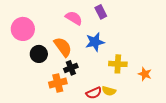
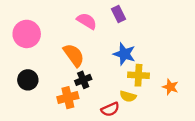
blue star: (95, 42) -> (124, 54), moved, turned 30
black circle: (39, 54) -> (28, 80), moved
yellow semicircle: (109, 91) -> (128, 96), moved

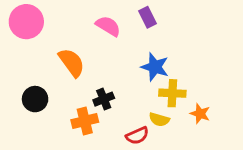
pink circle: (27, 34) -> (26, 22), moved
orange semicircle: (74, 55) -> (72, 63), moved
orange star: (170, 87) -> (200, 114), moved

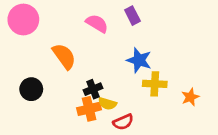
orange star: (200, 114) -> (190, 97), moved, turned 30
yellow semicircle: (159, 120) -> (107, 104), moved
orange cross: (85, 121) -> (89, 109), moved

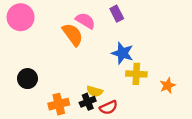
orange semicircle: (64, 56) -> (73, 35), moved
black cross: (93, 89) -> (88, 102), moved
orange cross: (89, 109) -> (59, 104), moved

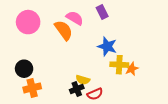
pink circle: (21, 17) -> (28, 22), moved
orange star: (168, 86) -> (131, 69), moved
orange cross: (59, 104) -> (32, 88), moved

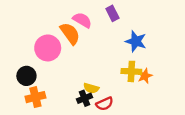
pink circle: (28, 22) -> (48, 48), moved
blue star: (107, 46) -> (136, 41), moved

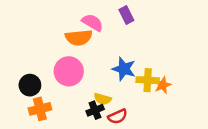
orange semicircle: (70, 33) -> (79, 38), turned 120
blue star: (136, 41) -> (124, 69), moved
pink circle: (48, 48) -> (69, 71), moved

